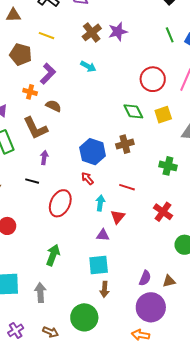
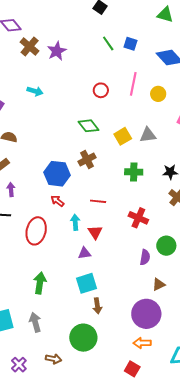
brown cross: (92, 32) -> (30, 46), moved
red circle: (153, 79) -> (101, 90), size x0.6
yellow square: (163, 115) -> (123, 136), moved
purple semicircle: (145, 278) -> (145, 257), moved

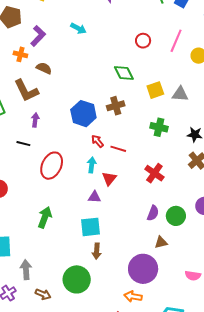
red arrow: (57, 201) -> (97, 141), moved
green circle: (166, 246) -> (176, 216), moved
gray arrow: (35, 322) -> (26, 270), moved

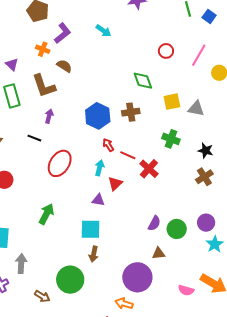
red cross: (154, 173) -> (149, 169), moved
brown arrow: (43, 294) -> (42, 296), moved

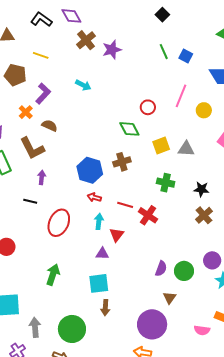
orange cross: (43, 49) -> (26, 112), turned 32
red circle: (166, 51) -> (148, 107), moved
red arrow: (108, 145) -> (94, 197), moved, turned -32
brown triangle: (159, 253) -> (170, 298), turned -40
green circle: (70, 280) -> (72, 329), moved

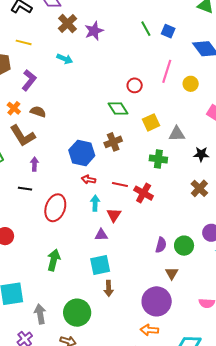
cyan arrow: (83, 85) -> (65, 59), moved
orange cross: (26, 112) -> (14, 108), moved
gray triangle: (186, 149) -> (177, 134), moved
black star: (201, 189) -> (201, 154), moved

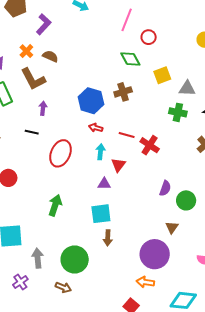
pink line: (167, 71) -> (127, 20), moved
green cross: (158, 159) -> (178, 112), moved
purple semicircle: (161, 245) -> (165, 188), moved

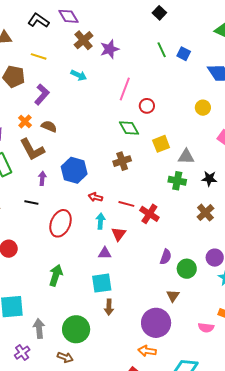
blue hexagon: (91, 101) -> (74, 170), moved

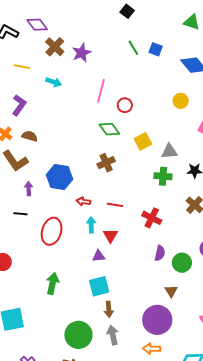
yellow line: (39, 56) -> (22, 67), moved
red cross: (149, 214) -> (152, 218), moved
gray arrow: (39, 328) -> (113, 335), moved

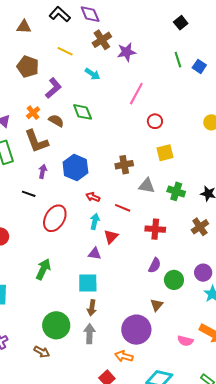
red circle: (125, 105) -> (155, 121), moved
green diamond: (109, 129) -> (83, 112), moved
gray triangle: (169, 151) -> (147, 186), moved
red cross: (152, 218) -> (155, 229), turned -36

